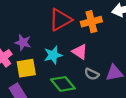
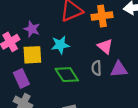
pink triangle: (80, 52) -> (105, 46), moved
gray semicircle: (92, 74) -> (96, 68), turned 56

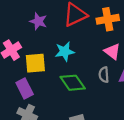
purple star: (32, 29) -> (38, 21), moved

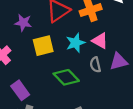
cyan star: (65, 52) -> (75, 43), moved
yellow square: (35, 63) -> (43, 46), moved

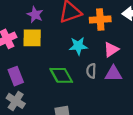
pink triangle: (100, 41) -> (111, 49), moved, turned 42
yellow square: (43, 46) -> (32, 38), moved

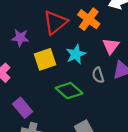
orange cross: (100, 19) -> (89, 19), turned -30
yellow square: (32, 38) -> (45, 59), moved

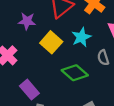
yellow square: (45, 59) -> (51, 42), turned -30

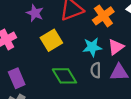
cyan star: (81, 37) -> (92, 47), moved

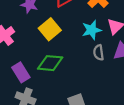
green diamond: (64, 76) -> (50, 63), moved, turned -45

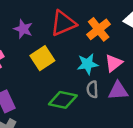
green diamond: (50, 63) -> (63, 100), moved

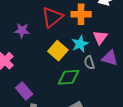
orange cross: (99, 29) -> (81, 14), turned -36
yellow square: (42, 58) -> (58, 51), moved
purple triangle: (118, 91) -> (110, 58), turned 36

